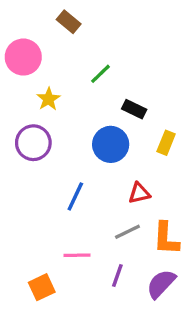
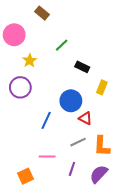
blue circle: (111, 144) -> (71, 101), moved
red triangle: (139, 193) -> (85, 118), turned 40

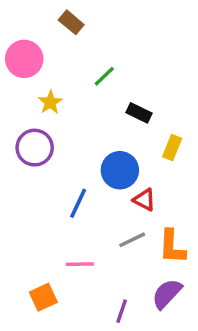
purple line: (72, 169) -> (122, 311), moved

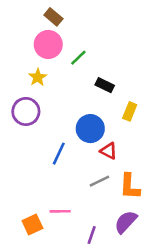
pink circle: (24, 59) -> (48, 44), moved
pink line: (80, 264) -> (60, 211), moved

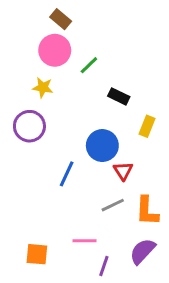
yellow star: (38, 77) -> (43, 87), turned -30
red triangle: (109, 151) -> (123, 171), turned 30
pink line: (60, 211) -> (84, 241), moved
orange square: (32, 225) -> (37, 254), turned 30

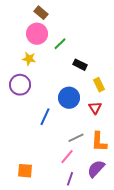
yellow rectangle: (147, 126) -> (99, 85), turned -48
red triangle: (123, 171) -> (95, 108), moved
pink line: (84, 241) -> (67, 157), moved, turned -49

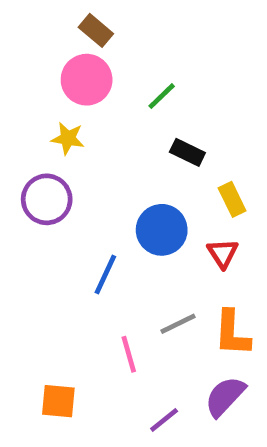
green line: (60, 44) -> (162, 96), moved
pink line: (67, 157) -> (129, 354), moved, turned -56
purple line: (70, 179) -> (164, 420), turned 32

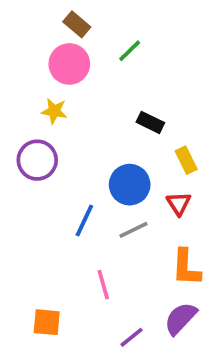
green line: (162, 96) -> (130, 51), moved
gray line: (178, 324) -> (133, 230), moved

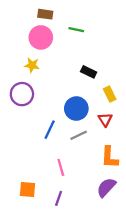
brown rectangle: (77, 24) -> (45, 14), turned -32
green line: (130, 51) -> (76, 30), turned 56
purple line: (132, 337) -> (59, 198), moved, turned -32

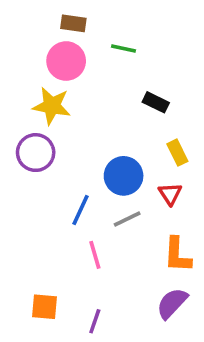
yellow star: (32, 65) -> (52, 106), size x1.5
black rectangle: (89, 72) -> (156, 102), moved
pink line: (61, 167) -> (95, 255), moved

